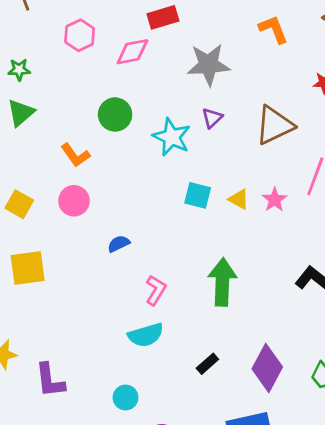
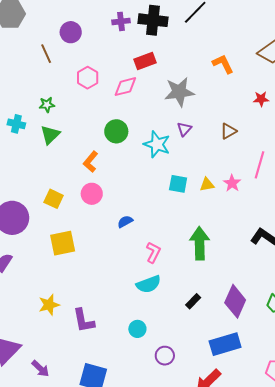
brown triangle: (274, 125) -> (228, 131), size x0.6
orange L-shape: (75, 155) -> (91, 162), turned 80
yellow triangle: (239, 199) -> (207, 185), turned -35

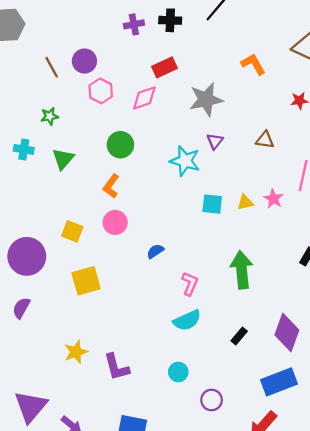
black cross: (153, 20) -> (170, 20), size x0.7
purple circle: (71, 32) -> (84, 61), moved
green star: (47, 105) -> (50, 116), moved
green circle: (116, 131) -> (120, 145), moved
brown triangle: (228, 131) -> (265, 140), turned 42

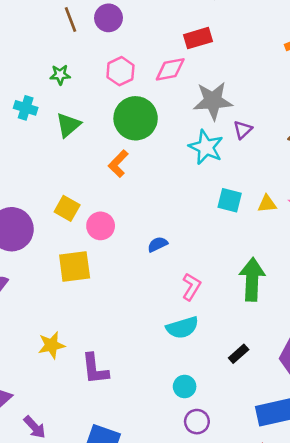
pink hexagon: (101, 91) -> (120, 71), moved
gray star: (206, 100) -> (213, 101), moved
green circle: (120, 145) -> (136, 118), size x1.4
pink circle: (115, 222) -> (101, 226), moved
cyan circle: (178, 372) -> (185, 386), moved

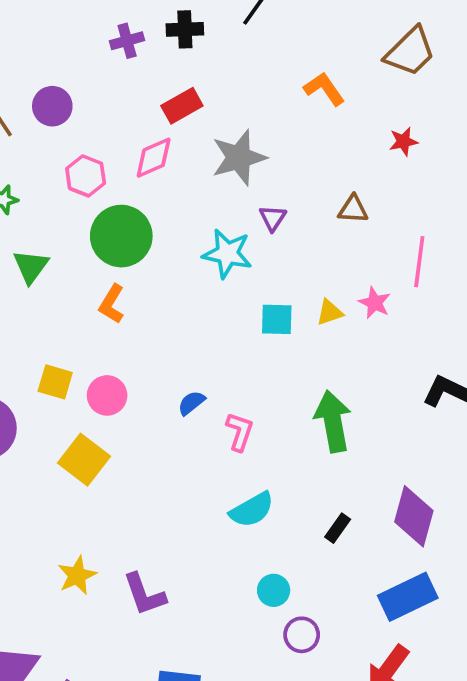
gray star: (213, 101) -> (239, 158), moved
yellow square: (75, 266) -> (84, 460), turned -32
pink L-shape: (191, 287) -> (240, 432), moved

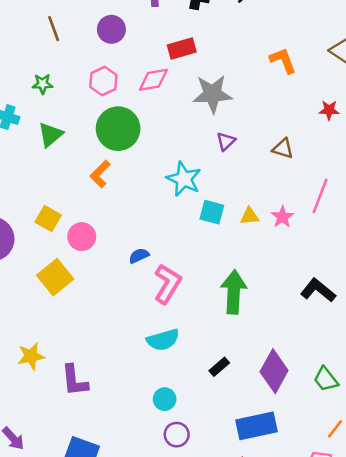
purple circle: (52, 106) -> (111, 29), moved
cyan star: (227, 254) -> (184, 179), moved
pink L-shape: (240, 432) -> (168, 284), size x1.4

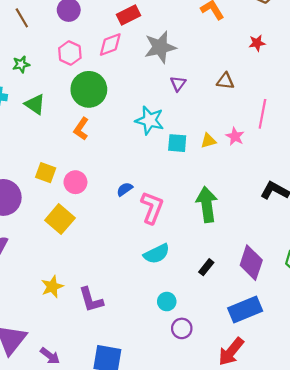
green triangle: (50, 135) -> (35, 104), turned -35

